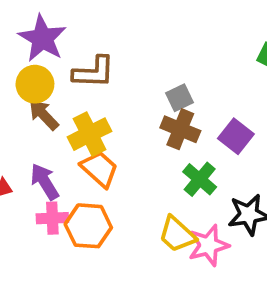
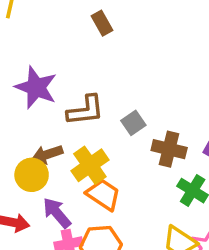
yellow circle: (35, 84) -> (32, 175), moved
gray square: (180, 98) -> (133, 123), moved
brown arrow: (44, 115) -> (47, 154), turned -56

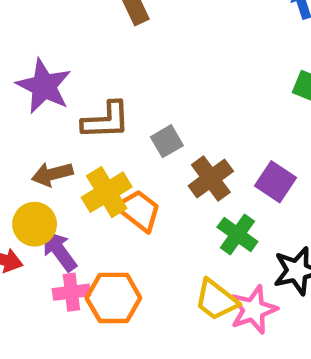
brown cross: (169, 149) -> (211, 179), turned 36
yellow circle: (32, 175) -> (35, 224), moved
orange trapezoid: (103, 195) -> (139, 211), moved

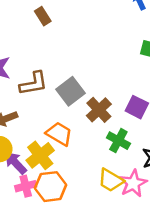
gray square: (167, 141) -> (71, 91), size x1.5
yellow cross: (107, 192) -> (40, 155), moved

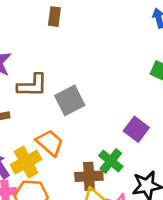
brown rectangle: (43, 16) -> (54, 17), turned 30
brown cross: (99, 110) -> (89, 176), moved, turned 30

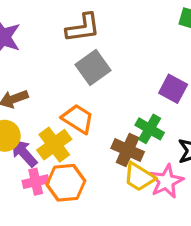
brown L-shape: (32, 85) -> (83, 28), moved
brown cross: (89, 176) -> (128, 150), turned 36

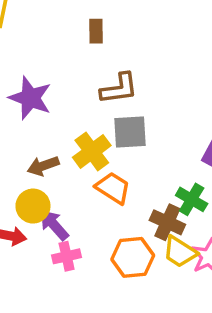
gray square: (93, 68) -> (130, 132), turned 32
yellow cross: (54, 145) -> (92, 151), moved
orange hexagon: (66, 183) -> (133, 257), moved

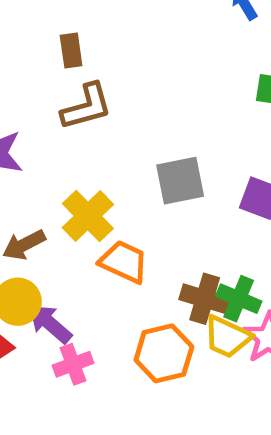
brown L-shape: (119, 88) -> (87, 107), moved
gray square: (130, 132) -> (180, 181), moved
green cross: (192, 199) -> (239, 299), moved

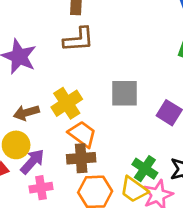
brown cross: (205, 299) -> (81, 158), moved, turned -32
purple arrow: (50, 324) -> (32, 161), turned 80

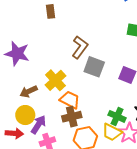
brown L-shape: (79, 40) -> (80, 47), moved, turned -40
gray square: (124, 93) -> (94, 67), turned 30

